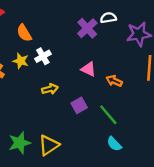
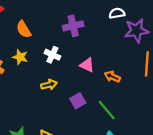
white semicircle: (108, 18) -> (117, 13), moved
purple cross: (87, 28) -> (73, 26), moved, turned 30
white cross: (43, 56) -> (52, 55), moved, turned -35

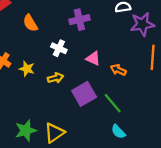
yellow star: (20, 57) -> (27, 69), moved
purple square: (78, 101) -> (84, 94), size x1.5

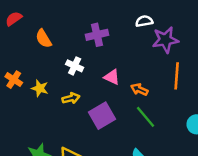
green line: (113, 103) -> (145, 117), moved

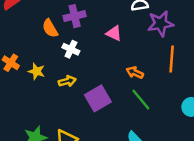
purple cross: (97, 35) -> (75, 16), moved
orange semicircle: (44, 39) -> (50, 28), moved
pink triangle: (112, 77) -> (114, 33), moved

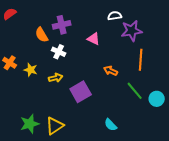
green line: (141, 100) -> (135, 91), moved

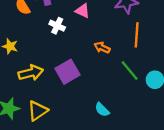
white cross: (59, 52) -> (57, 26), moved
yellow arrow: (56, 78) -> (31, 73), moved, size x1.5

